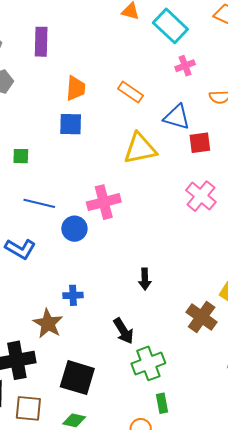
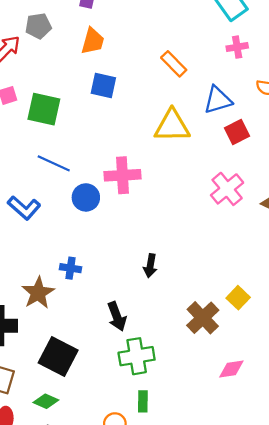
orange trapezoid: (76, 88) -> (93, 41), moved
blue triangle: (177, 117) -> (218, 100), turned -44
red square: (200, 143) -> (237, 132), turned -30
green square: (21, 156) -> (44, 109), size x1.8

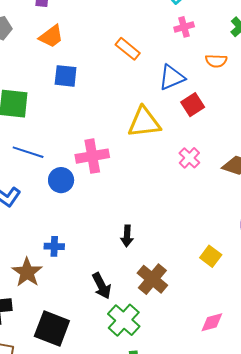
orange trapezoid: (93, 41) -> (51, 36), turned 44
yellow triangle: (172, 126) -> (144, 122), moved
pink cross: (227, 189) -> (189, 158), size x0.7
brown cross: (203, 318) -> (152, 279), moved
green cross: (137, 356) -> (124, 320), turned -32

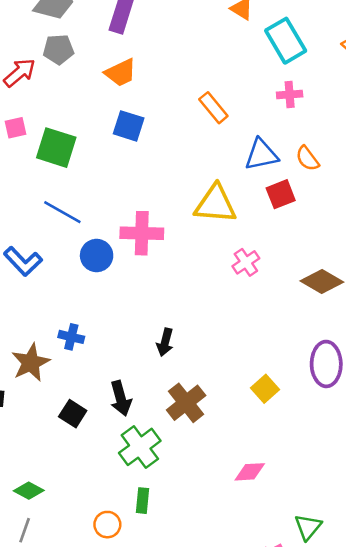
orange semicircle: (216, 61) -> (307, 158), moved, turned 40
pink cross: (189, 158) -> (246, 262), moved
black square: (52, 328) -> (73, 414), moved, size x0.6

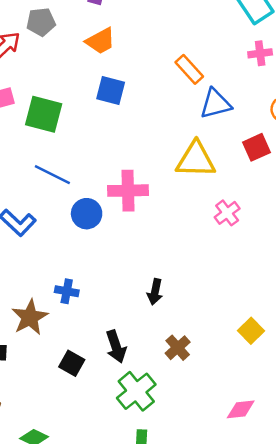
blue triangle: (261, 155) -> (216, 104), moved
brown cross: (186, 403) -> (178, 348), size x0.7

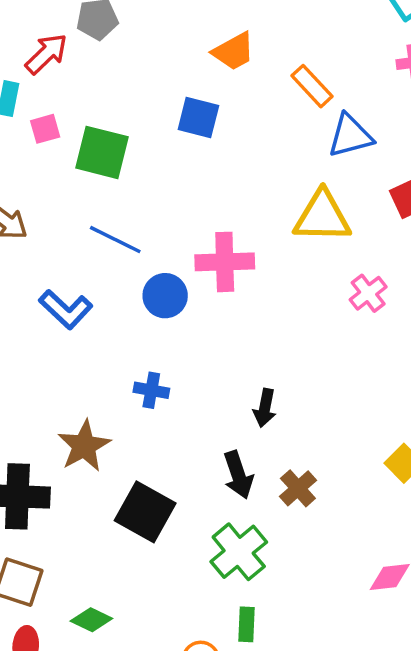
orange trapezoid: (101, 41) -> (234, 51), moved
blue cross: (67, 291) -> (151, 390), moved
black arrow: (116, 347) -> (238, 475), moved
black square: (72, 363) -> (145, 512), size x1.6

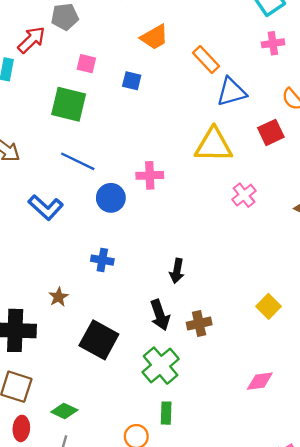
blue square: (198, 117) -> (132, 81), size x0.7
pink square: (45, 129) -> (86, 64), moved, turned 30
pink cross: (225, 262) -> (150, 175), size x0.7
brown star: (84, 446) -> (59, 297), size x0.6
brown cross: (298, 488) -> (199, 324), turned 30

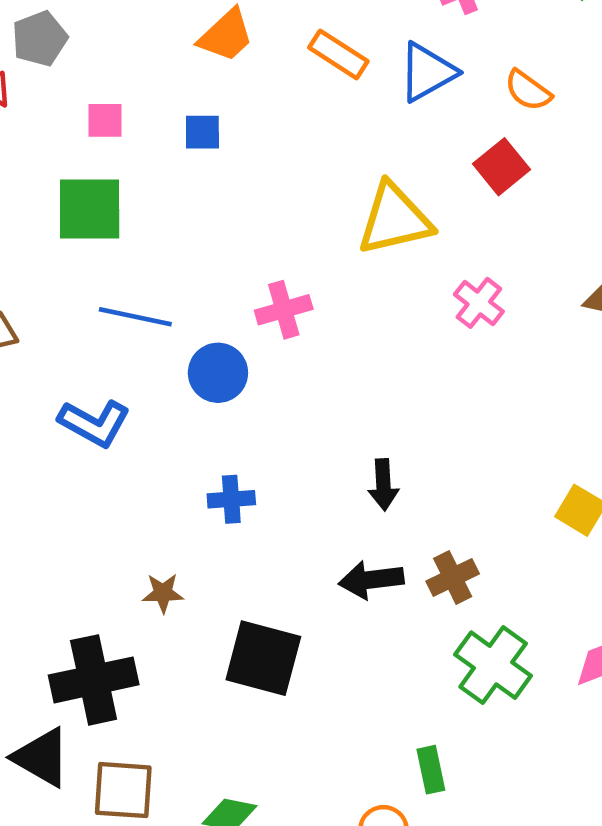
blue triangle: (231, 92) -> (427, 72), moved
brown star: (59, 297) -> (163, 593), turned -30
black arrow: (160, 315) -> (371, 580), turned 116
green cross: (161, 366) -> (493, 665), moved

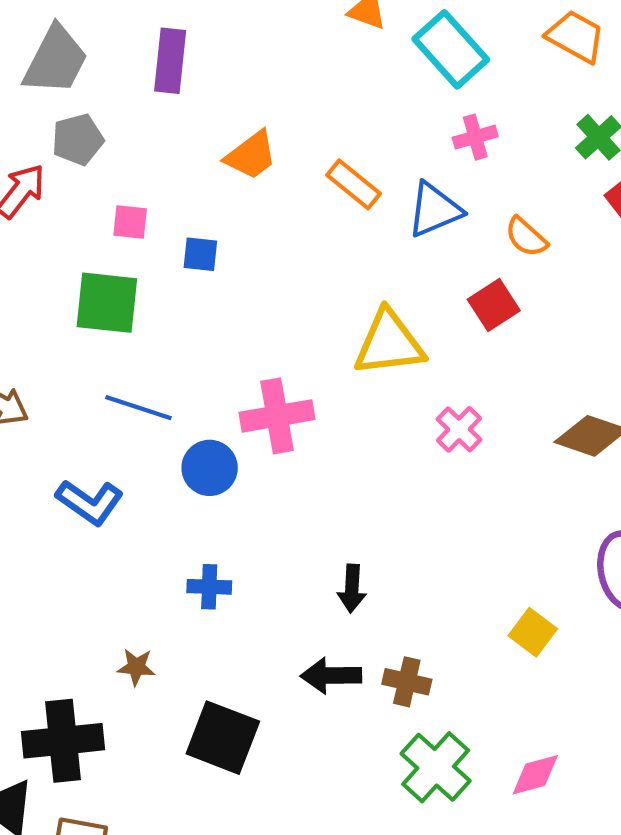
blue square: (202, 132) -> (200, 254), moved
pink cross: (284, 310) -> (277, 416), size x1.4
brown cross: (453, 577) -> (407, 682), turned 33

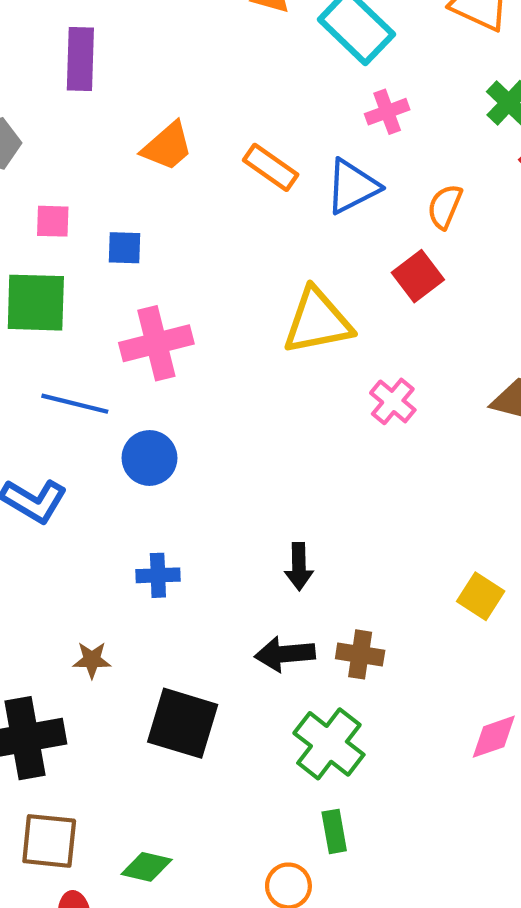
orange semicircle: (526, 237) -> (445, 207), turned 75
pink cross: (277, 416) -> (156, 343), moved
green cross: (436, 767) -> (329, 744), moved

